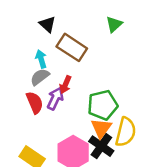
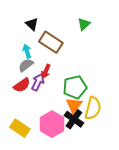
red semicircle: (35, 103) -> (22, 85), turned 78

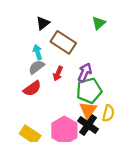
black triangle: (32, 24) -> (43, 23), turned 40
purple arrow: (38, 82) -> (85, 72), moved
yellow semicircle: (93, 108) -> (108, 113), size x0.7

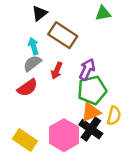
green triangle: (99, 23) -> (103, 13), turned 32
orange triangle: (88, 110) -> (91, 112), turned 30

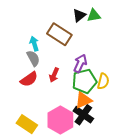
black triangle: (40, 13) -> (79, 15), moved
gray semicircle: (32, 63) -> (33, 58), turned 98
red arrow: (57, 71) -> (54, 75), moved
yellow semicircle: (114, 116) -> (103, 81), moved

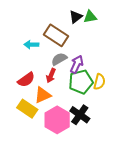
cyan arrow: (34, 44) -> (31, 45), turned -72
gray semicircle: (33, 58) -> (59, 59), moved, turned -91
orange triangle: (83, 100) -> (43, 95), moved
yellow rectangle: (27, 124) -> (27, 109), moved

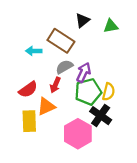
green triangle: (90, 17) -> (111, 26), moved
yellow rectangle: (27, 109) -> (29, 121), turned 54
black cross: (80, 115) -> (101, 116), moved
pink hexagon: (57, 120) -> (78, 134), moved

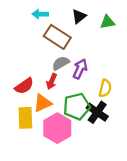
cyan arrow: (34, 51) -> (40, 14), moved
green pentagon: (88, 92) -> (77, 106), moved
pink hexagon: (78, 134) -> (57, 128), moved

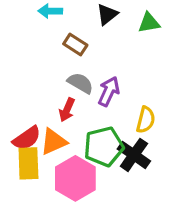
brown rectangle: (57, 37) -> (75, 44), size x0.6
gray semicircle: (61, 63) -> (80, 83), turned 60
red semicircle: (24, 86) -> (27, 138), moved

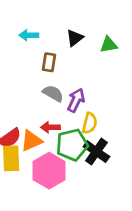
brown rectangle: (75, 44) -> (49, 62), turned 66
red arrow: (67, 110) -> (50, 127), moved, turned 66
yellow semicircle: (146, 120) -> (90, 123), moved

